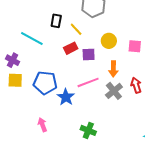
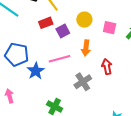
purple square: (89, 54) -> (63, 31), turned -32
gray cross: (114, 91) -> (83, 82), moved

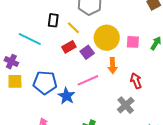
yellow circle: (84, 20) -> (107, 38), size x1.6
gray cross: (83, 82) -> (126, 105), moved

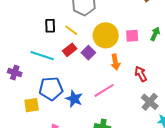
cyan line: (30, 39) -> (42, 56), moved
pink line: (88, 80) -> (104, 90), moved
yellow square: (15, 81) -> (32, 105), moved
gray cross: (126, 105) -> (150, 102), moved

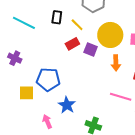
purple square: (88, 53) -> (91, 49), turned -32
cyan line: (42, 56) -> (24, 23), moved
pink line: (104, 90) -> (121, 97), moved, turned 40
blue star: (74, 99) -> (67, 105), moved

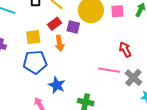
orange arrow: (116, 63) -> (59, 43), moved
yellow square: (27, 93) -> (33, 37), moved

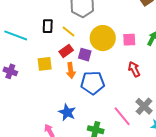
red arrow: (125, 49) -> (134, 69), moved
blue pentagon: (35, 62) -> (92, 83), moved
pink line: (109, 70) -> (122, 116), moved, turned 40

